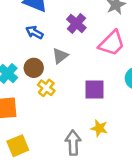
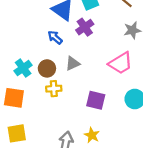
purple cross: (76, 23) -> (85, 27), moved
yellow cross: (46, 88) -> (54, 89), turned 35

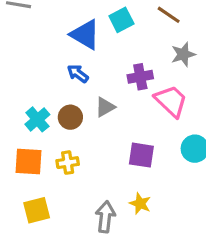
purple cross: (85, 27) -> (140, 77), moved, turned 30
pink trapezoid: (121, 63) -> (171, 101), turned -100
yellow cross: (54, 89) -> (68, 163), moved

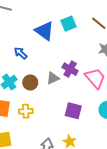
blue arrow: (78, 74) -> (21, 53), moved
purple cross: (140, 77) -> (70, 69), moved, turned 35

